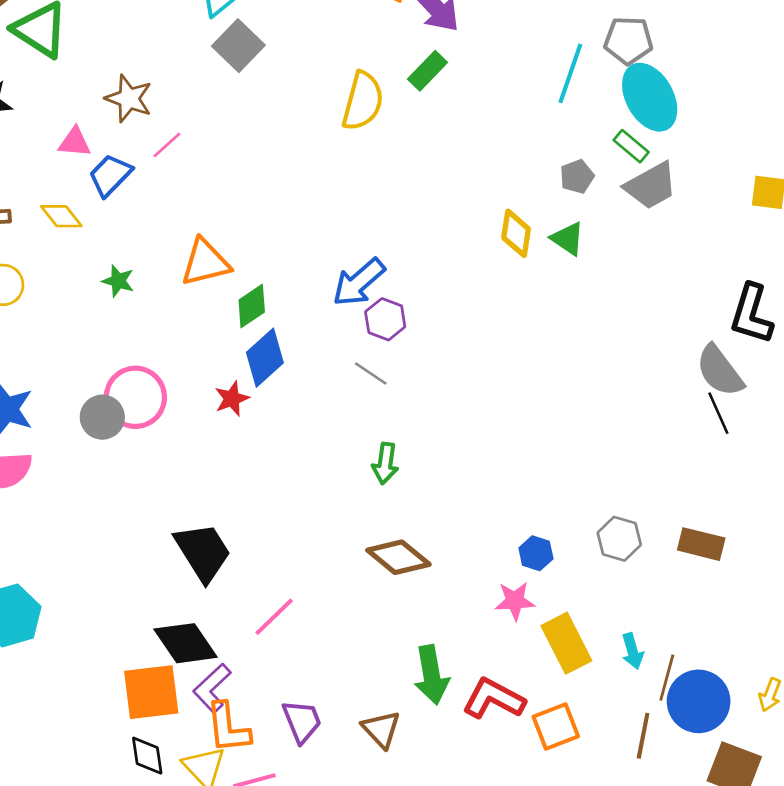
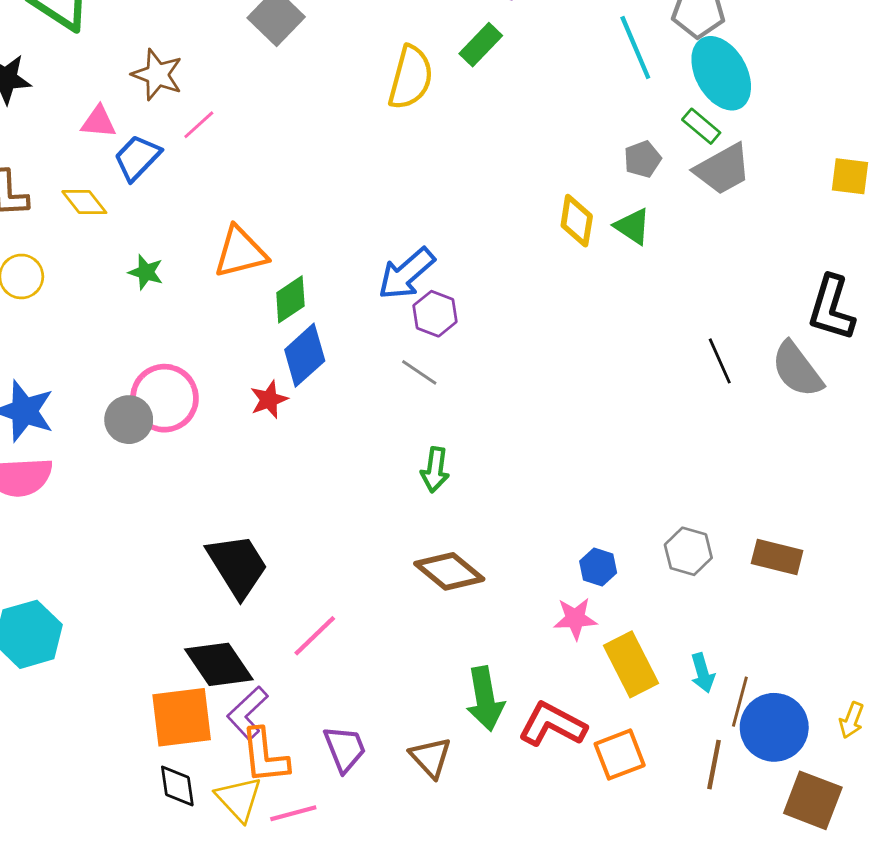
cyan line: (570, 73) -> (635, 47), turned -42
black line: (718, 413) -> (720, 361), moved

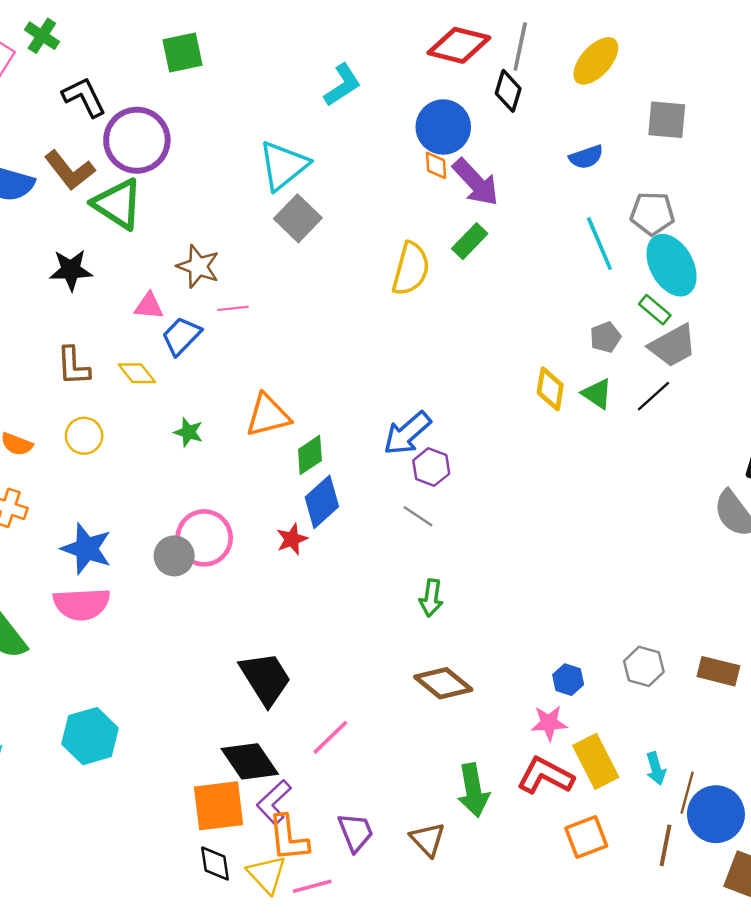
pink line: (199, 125) -> (233, 308), turned 36
black line: (720, 361) -> (653, 396), moved, turned 72
red L-shape: (552, 724) -> (545, 776), moved

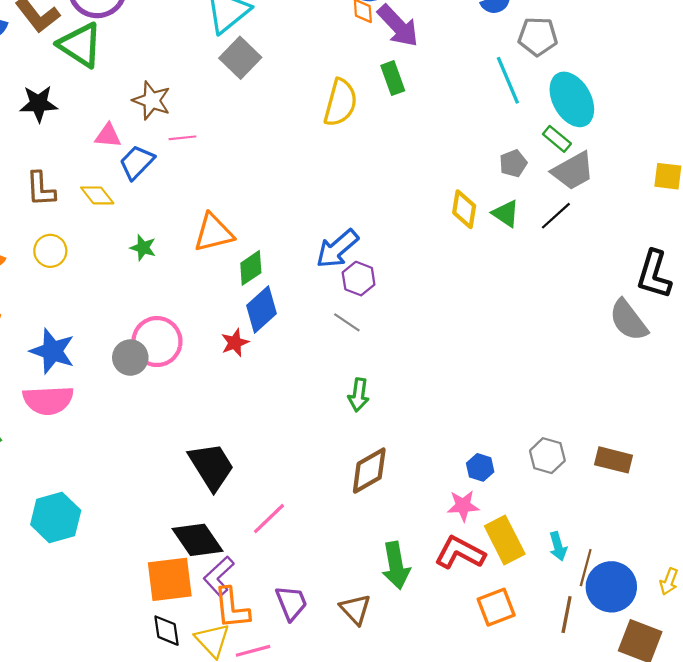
gray pentagon: (652, 214) -> (538, 36), moved
green rectangle: (470, 241) -> (393, 78), turned -64
brown diamond: (443, 683) -> (369, 471), turned -69

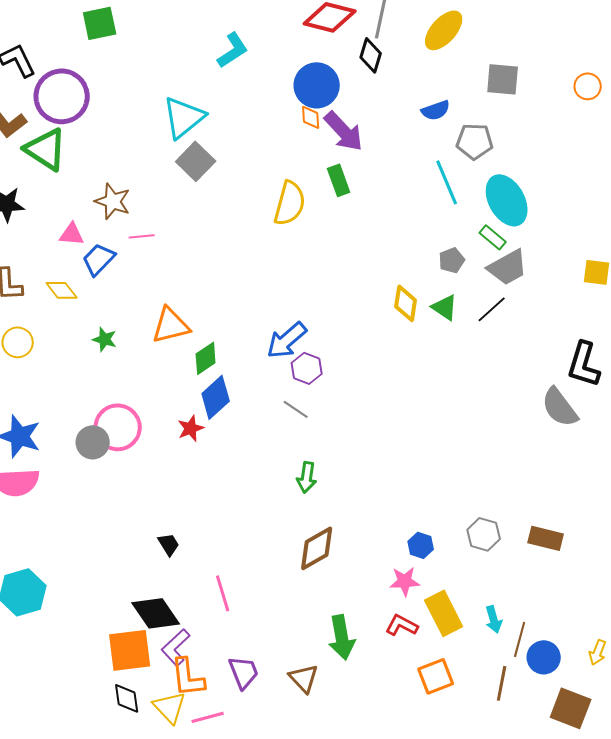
black trapezoid: (211, 466) -> (169, 544), size x0.5
pink line: (269, 519) -> (223, 593), turned -63
red L-shape: (460, 553) -> (402, 625), size x0.7
blue circle: (611, 587) -> (544, 657), size x0.7

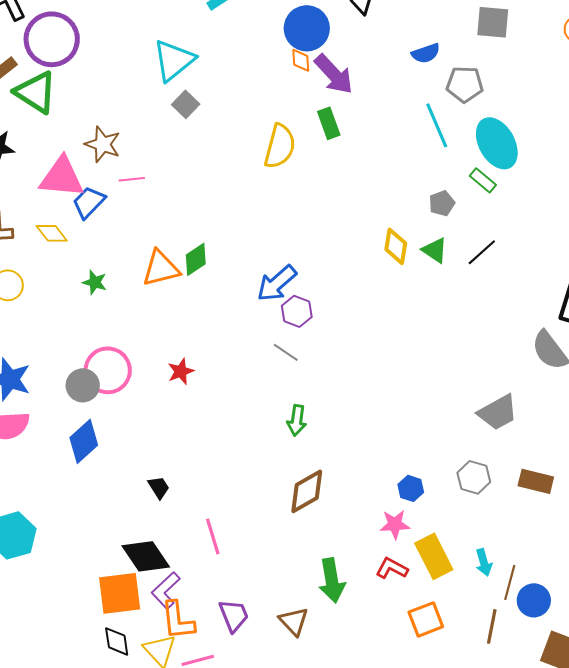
gray square: (196, 161) -> (186, 104), size x0.7
pink triangle: (72, 234) -> (62, 177), size x1.8
gray trapezoid: (508, 267) -> (498, 412), moved
green diamond: (206, 358) -> (196, 259), moved
blue diamond: (216, 397) -> (84, 441), moved

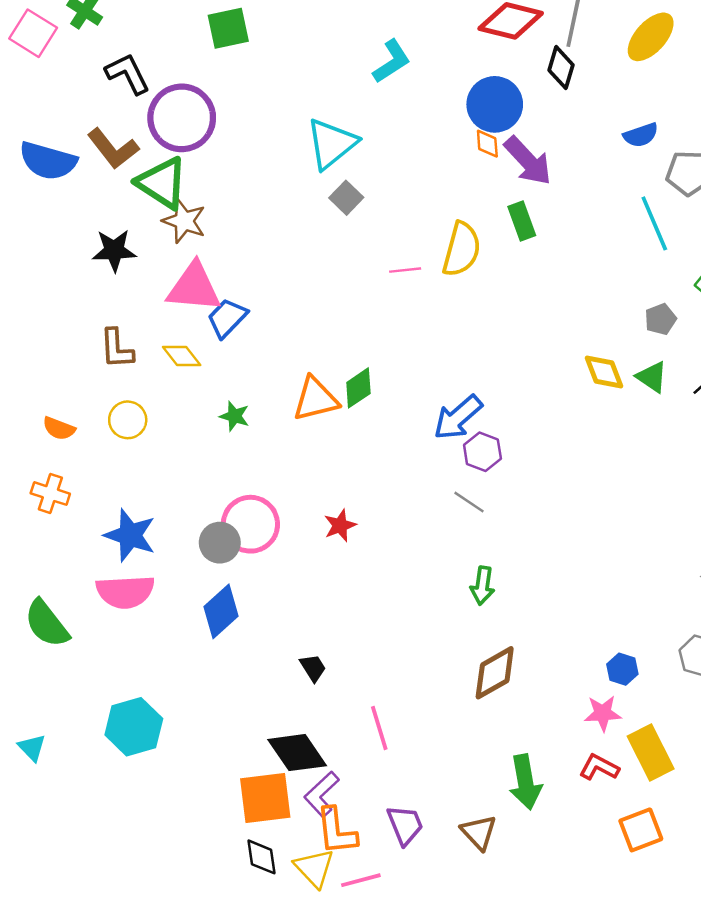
brown star: (103, 144) -> (184, 221), moved
pink line: (132, 179) -> (405, 270), moved
yellow diamond: (396, 246) -> (604, 372), turned -30

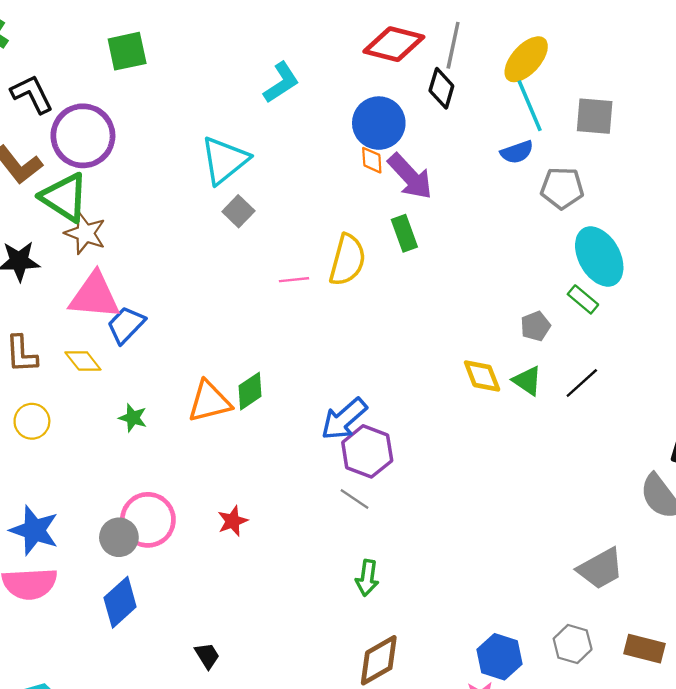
cyan line: (654, 223) -> (530, 106), moved
purple hexagon: (482, 452) -> (367, 451), size x1.4
blue hexagon: (622, 669) -> (499, 657), size x1.5

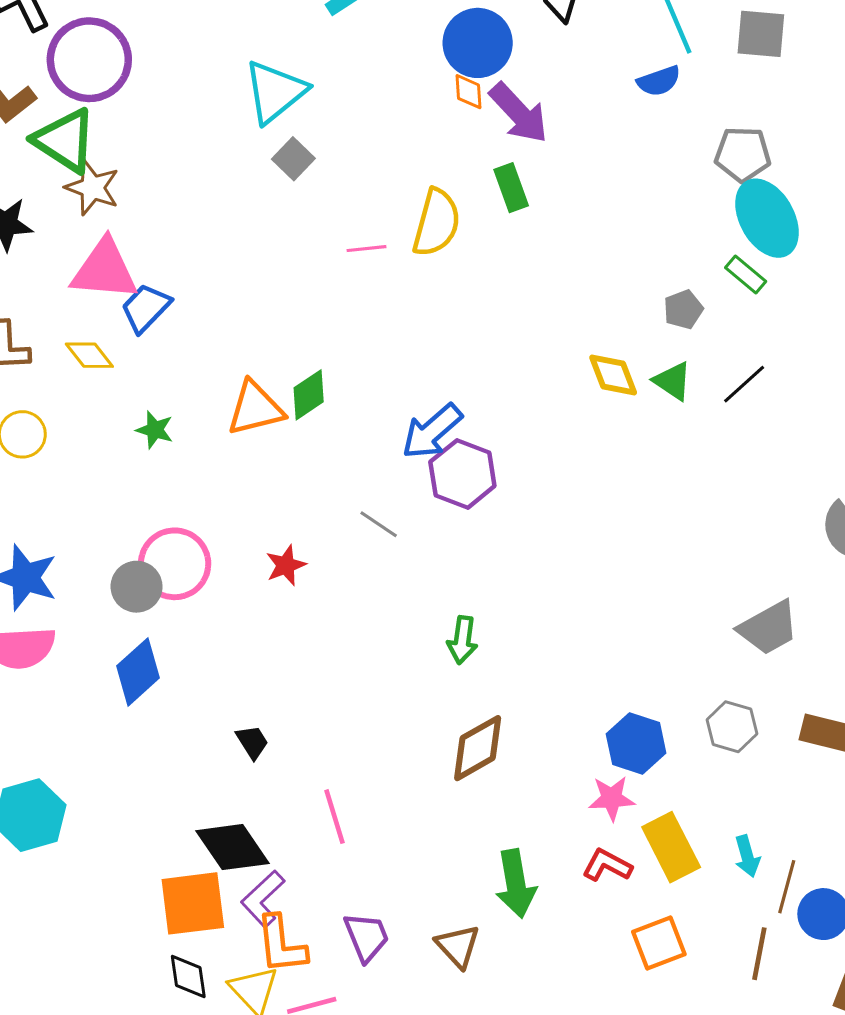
gray pentagon: (562, 188) -> (743, 154), moved
gray line: (354, 499) -> (379, 524), moved

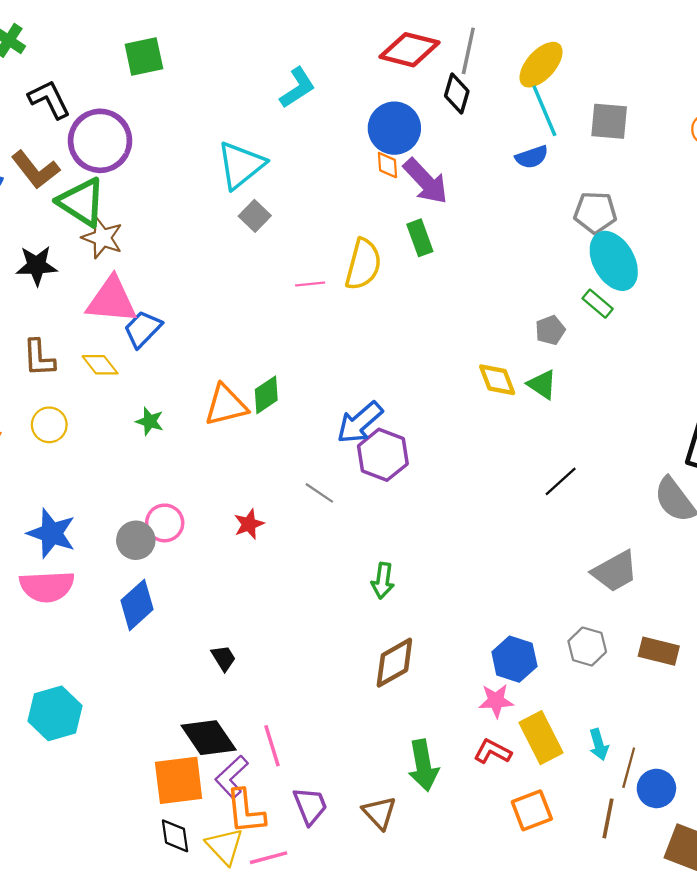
black line: (744, 384) -> (561, 481), moved
pink circle: (175, 564) -> (165, 523), size x0.7
pink line: (334, 817) -> (272, 746), moved

